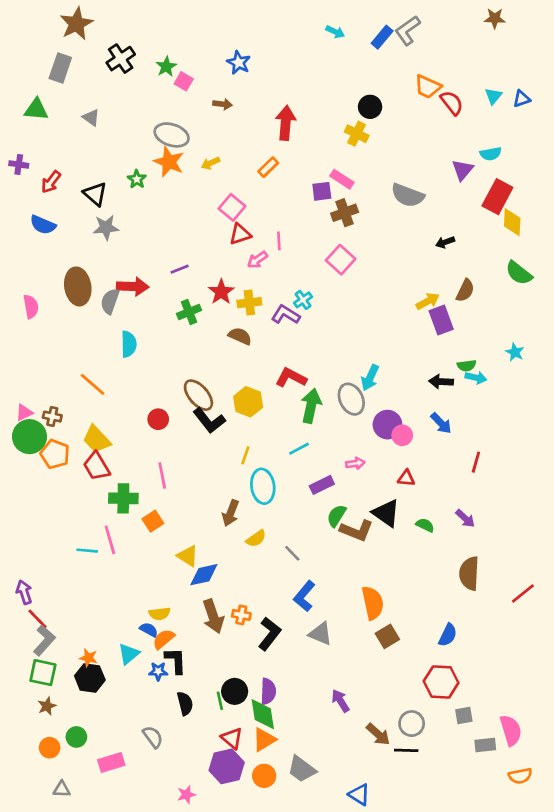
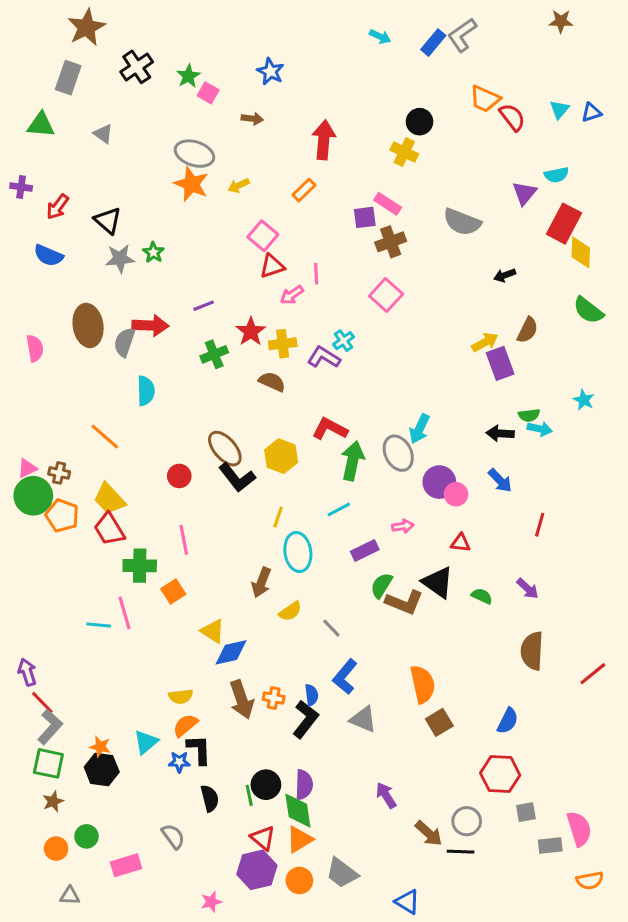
green star: (137, 179) -> (153, 252), moved
blue semicircle: (149, 630) -> (312, 695), moved, turned 54

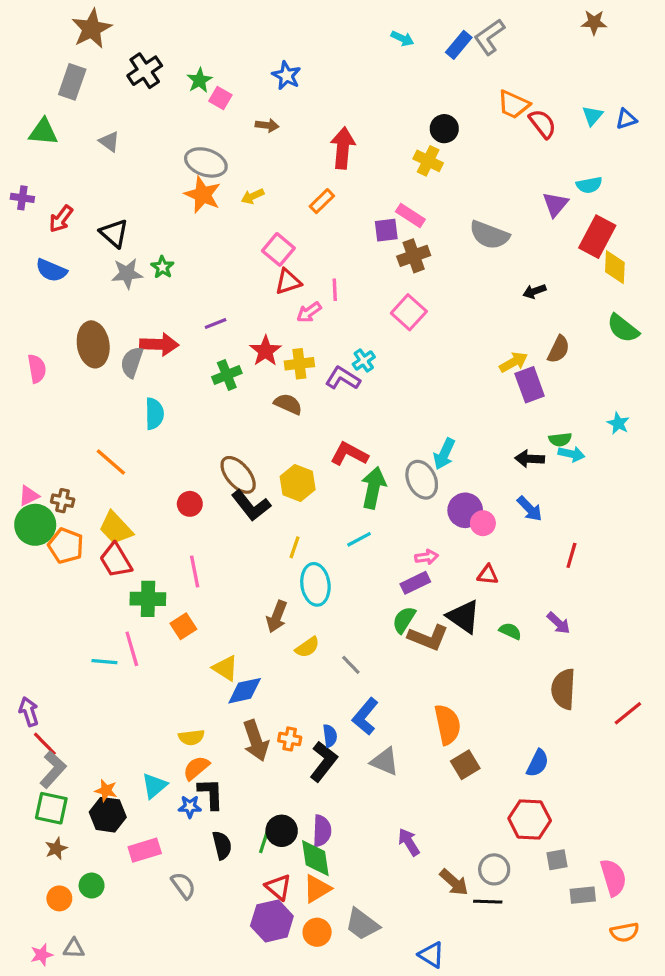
purple rectangle: (365, 550) -> (415, 583), moved
green line: (249, 795) -> (264, 842), turned 30
pink rectangle: (126, 865) -> (145, 850), moved
pink star: (211, 902) -> (42, 955), moved

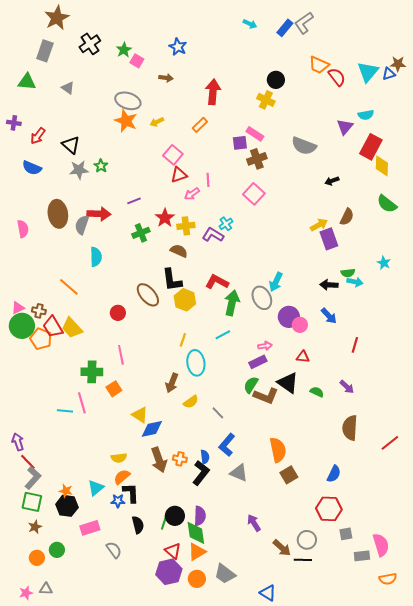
brown star: (594, 22) -> (398, 64), moved
cyan triangle: (592, 116) -> (368, 72), size x1.6
black L-shape: (251, 505) -> (172, 280), moved, turned 30
red trapezoid: (116, 560) -> (53, 327), moved

